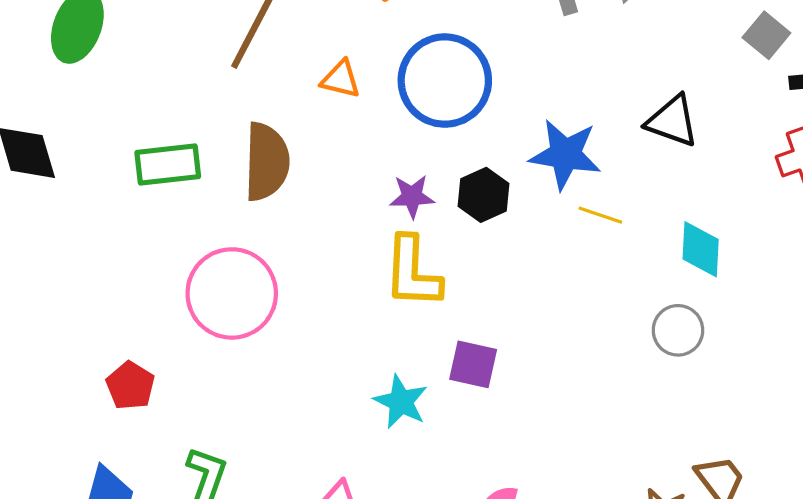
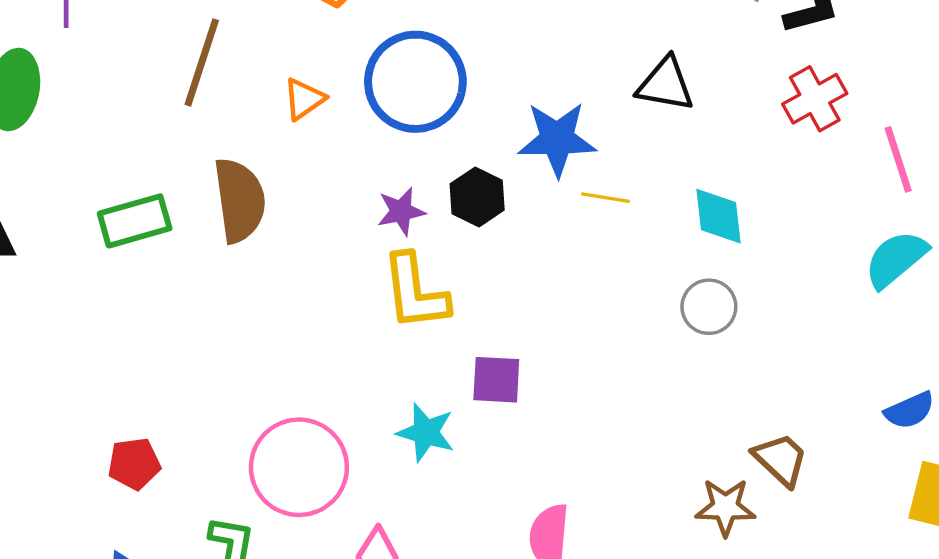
orange triangle: (341, 79) -> (304, 99), turned -39
pink circle: (232, 293) -> (299, 467), moved
red pentagon: (130, 386) -> (134, 464), turned -30

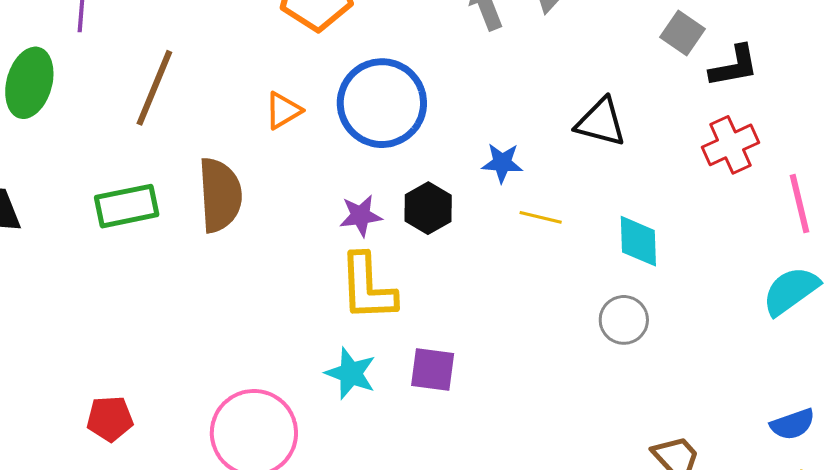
brown line: (202, 62) -> (154, 88), moved
blue star: (557, 139) -> (502, 163), size x0.6
cyan star: (426, 432) -> (351, 373), moved

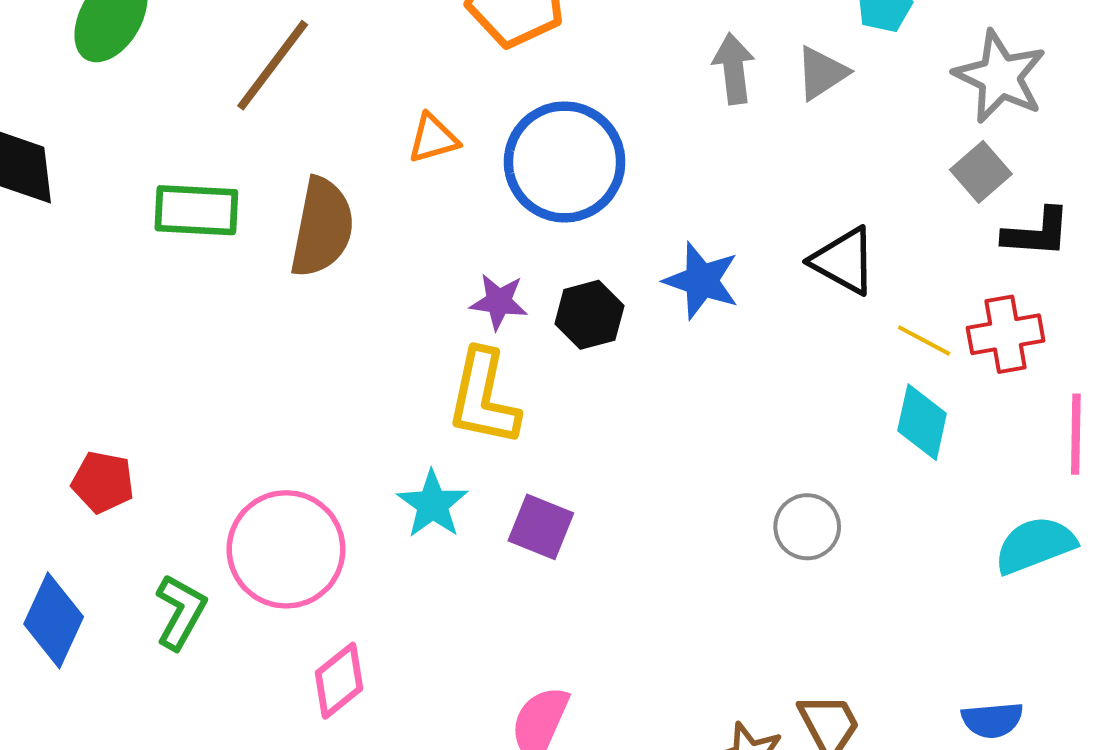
blue star: (502, 163) -> (701, 281), size x1.4
yellow line: (541, 217) -> (924, 340), moved
cyan diamond: (638, 241) -> (922, 422), moved

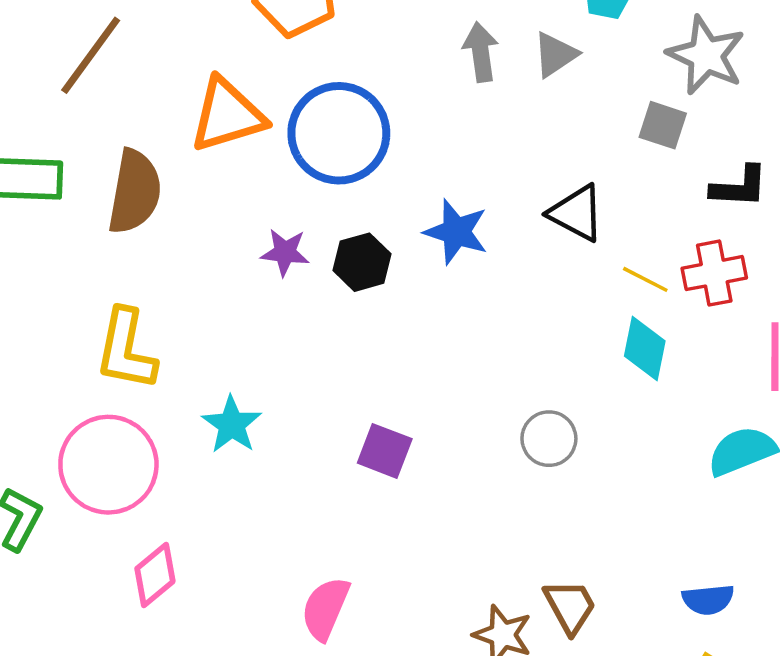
orange triangle: (433, 138) -> (227, 115), size x1.8
gray square: (981, 172) -> (663, 125), moved, turned -30
yellow L-shape: (483, 398) -> (126, 350), moved
purple square: (541, 527) -> (385, 451), moved

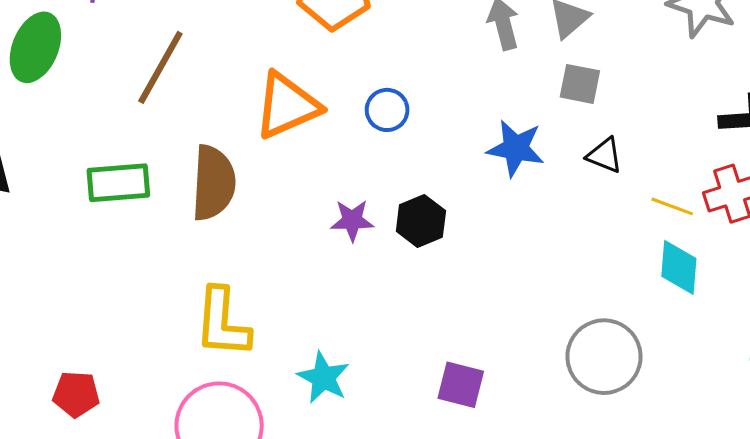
gray square: (663, 125) -> (580, 84), moved
blue circle: (339, 133) -> (387, 110), size x0.5
black triangle: (576, 213) -> (605, 155), size x0.7
blue star: (456, 232) -> (516, 148), moved
gray circle: (549, 439) -> (604, 357), size x1.5

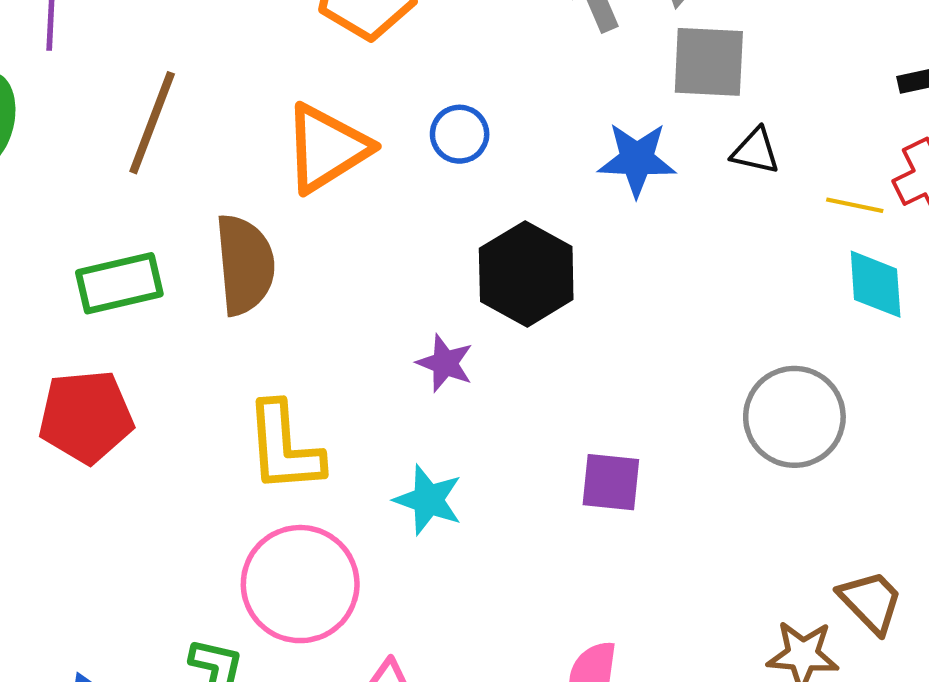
gray square: (580, 84) -> (709, 62), size x1.4
purple star: (352, 220) -> (445, 363), moved, turned 30
black hexagon: (421, 221) -> (526, 274), size x1.5
red pentagon: (76, 394) -> (86, 417), moved, size x1.5

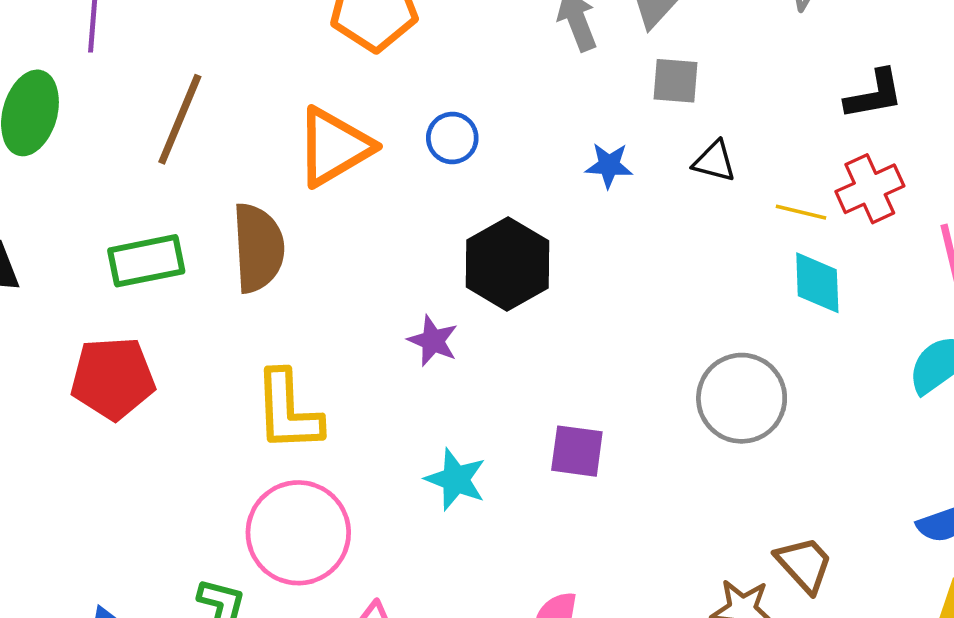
gray square: (709, 62) -> (675, 81), size x0.7
blue star: (637, 159) -> (609, 165), size x0.7
cyan star: (428, 500) -> (456, 479), moved

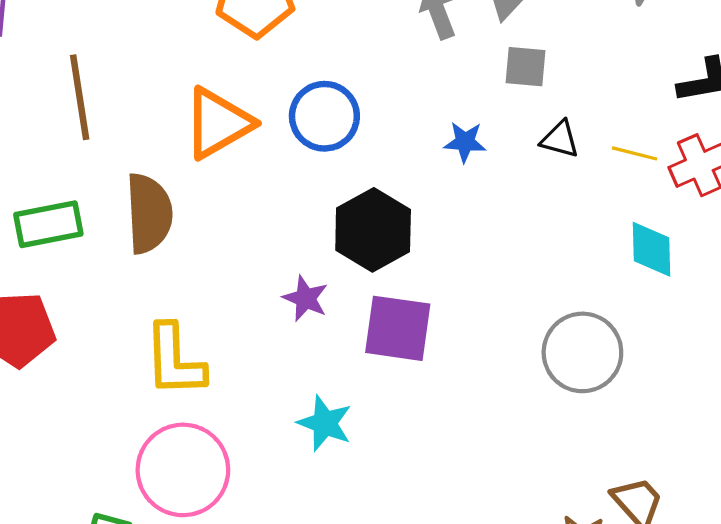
brown line: (180, 119) -> (80, 97), turned -32
blue circle: (452, 138) -> (324, 116), size x1.5
yellow line: (801, 212) -> (635, 153), moved
purple square: (577, 451) -> (398, 328), moved, size x1.4

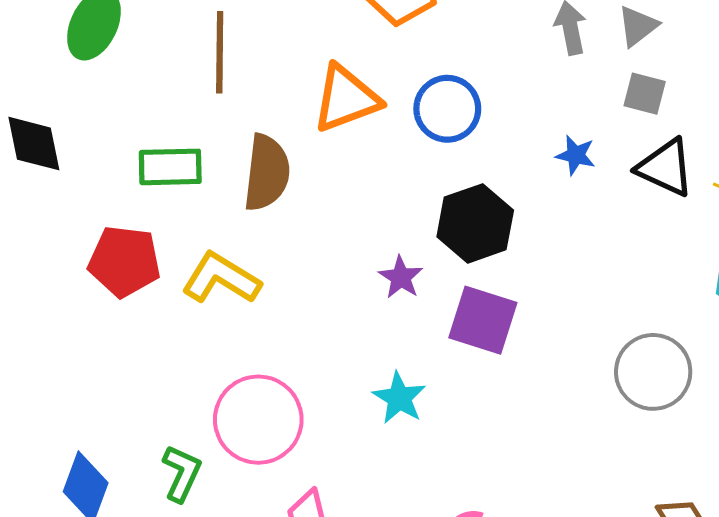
black triangle: (560, 139) -> (665, 168), size x1.6
yellow L-shape: (175, 360) -> (221, 278), moved, turned 114

